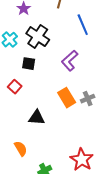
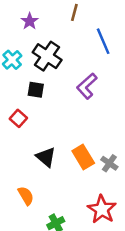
orange rectangle: (67, 98) -> (83, 157), moved
gray cross: (88, 99) -> (109, 163), moved, turned -32
black triangle: (37, 118) -> (46, 157), turned 36

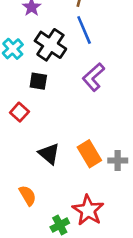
blue line: (103, 41) -> (84, 30), moved
gray cross: (109, 163) -> (118, 160), turned -35
red star: (102, 209) -> (88, 210), moved

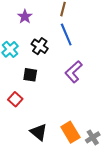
black cross: (50, 45) -> (40, 46), size x0.7
gray cross: (118, 160) -> (93, 137), turned -32

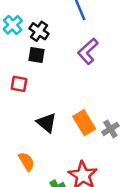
black cross: (40, 46) -> (39, 31), moved
red square: (15, 99) -> (19, 84), turned -32

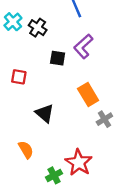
black square: (37, 55) -> (58, 58), moved
orange rectangle: (84, 123) -> (88, 94), moved

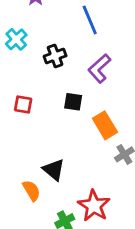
black cross: (38, 28) -> (55, 56), moved, turned 36
black square: (58, 58) -> (73, 102), moved
black triangle: (45, 113) -> (54, 170), moved

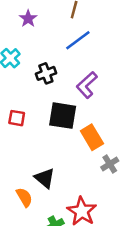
blue line: (90, 20) -> (78, 40), turned 76
black square: (73, 102) -> (63, 116), size x1.6

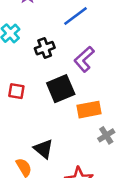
black square: (63, 116) -> (61, 89), turned -32
orange rectangle: (92, 137) -> (89, 110), turned -70

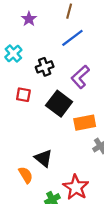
black square: (61, 89) -> (59, 104), turned -30
red square: (16, 91) -> (23, 95), moved

